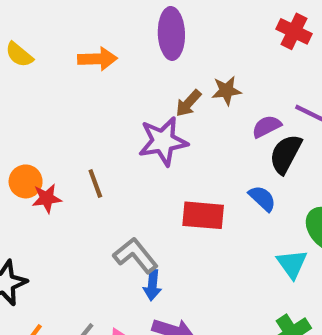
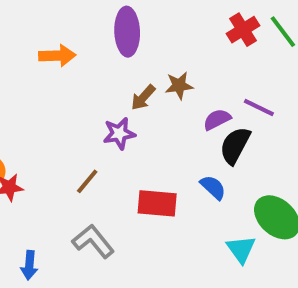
red cross: (294, 31) -> (243, 30), turned 32
purple star: (163, 141) -> (119, 133), size x0.7
brown line: (95, 184) -> (87, 181), moved, turned 60
blue arrow: (152, 285) -> (29, 265), moved

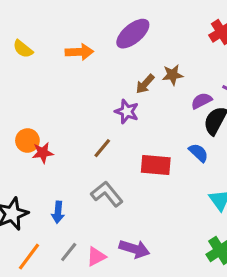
purple ellipse: (127, 32) -> (133, 34), turned 52
purple star: (119, 133) -> (127, 111), turned 30

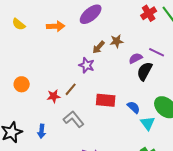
red star: (43, 153) -> (54, 96), moved
blue semicircle: (199, 153) -> (134, 107), moved

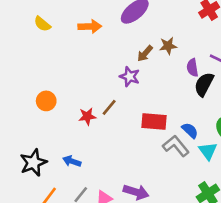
purple semicircle: (136, 58) -> (192, 68), turned -72
gray L-shape: (74, 119) -> (176, 146), moved
blue arrow: (42, 131) -> (72, 161), turned 104

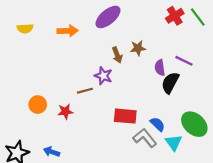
yellow semicircle: (42, 24) -> (25, 29), turned -42
brown arrow: (145, 53) -> (117, 55), turned -63
orange circle: (46, 101) -> (38, 105), moved
brown line: (109, 107) -> (85, 91), moved, turned 35

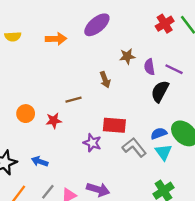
brown arrow: (117, 55) -> (105, 80), moved
purple semicircle: (160, 68) -> (149, 67), moved
purple star: (103, 76) -> (92, 143), moved
blue semicircle: (157, 124) -> (159, 133), moved, turned -63

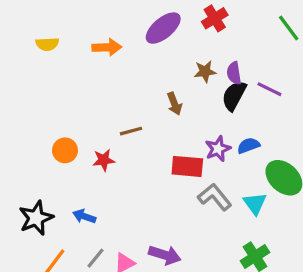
red cross: (165, 24) -> (215, 18), moved
purple semicircle: (149, 67) -> (234, 73), moved
black semicircle: (160, 91) -> (234, 96), moved
blue semicircle: (159, 133) -> (248, 146), moved
purple star: (92, 143) -> (218, 149), moved, turned 30

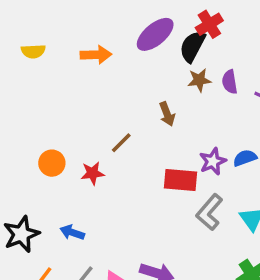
black semicircle: (234, 96) -> (192, 46), moved
brown line: (131, 131) -> (121, 143), turned -30
gray L-shape: (215, 197) -> (209, 212), turned -100

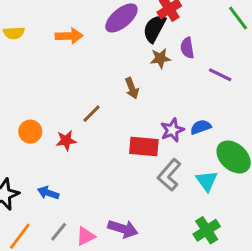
purple semicircle: (230, 82) -> (187, 48), moved

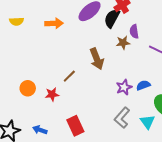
brown star: (160, 58) -> (123, 43), moved
brown arrow: (132, 88) -> (97, 59), size x1.5
red rectangle: (144, 147) -> (75, 126), moved, turned 60

